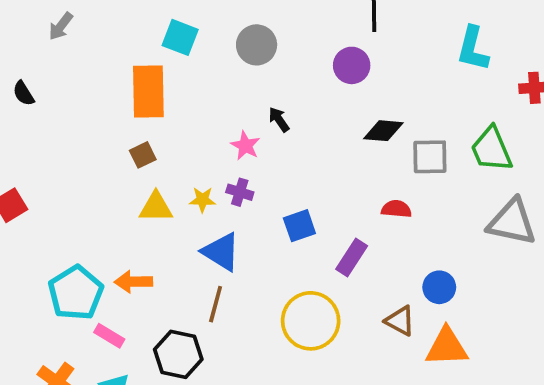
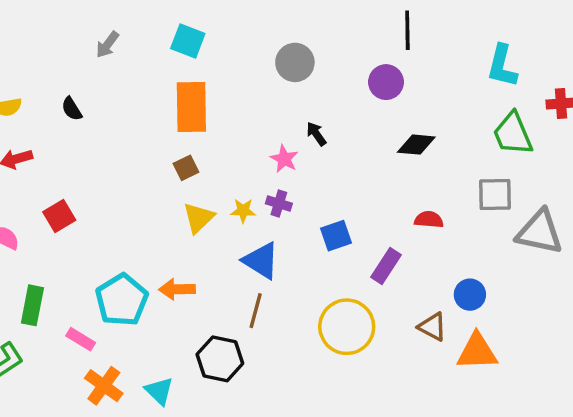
cyan square: (180, 37) -> (188, 41), moved
green trapezoid: (491, 149) -> (513, 134), moved
gray square: (430, 157) -> (495, 195), moved
yellow triangle: (156, 207) -> (198, 218), turned -44
pink rectangle: (109, 336) -> (81, 339), moved

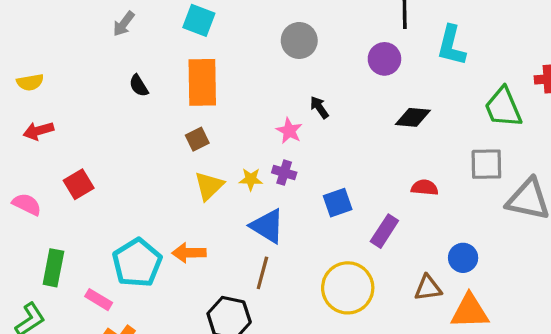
cyan L-shape: (502, 66) -> (451, 46), moved
black semicircle: (72, 109) -> (139, 86), moved
brown triangle: (432, 327) -> (428, 288), turned -36

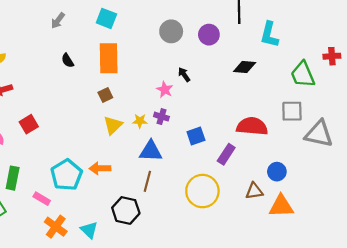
purple circle: (384, 59) -> (209, 35), moved
black diamond: (413, 117) -> (245, 67), moved
red semicircle: (425, 188) -> (252, 126), size x1.8
blue triangle: (267, 226) -> (151, 151), turned -30

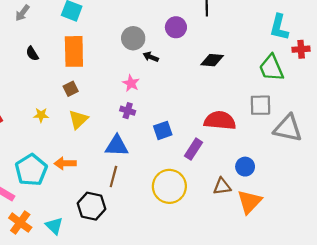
gray circle: (171, 31) -> (133, 38), moved
cyan L-shape: (269, 35) -> (279, 27), moved
black arrow: (184, 75) -> (151, 57), moved, turned -32
yellow star: (140, 121) -> (41, 115), moved
orange triangle: (281, 206) -> (249, 202), turned -44

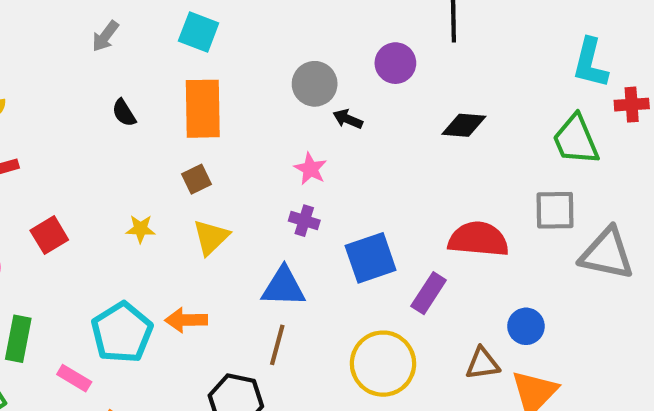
blue square: (163, 130) -> (371, 258), size x1.4

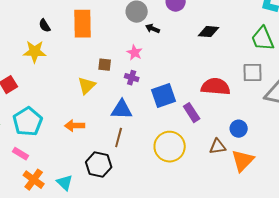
brown square: (196, 179) -> (105, 65), moved, turned 32
yellow star: (141, 229) -> (35, 52), moved, size x1.6
purple rectangle: (429, 293) -> (192, 113), turned -66
cyan pentagon: (122, 332) -> (28, 122), moved

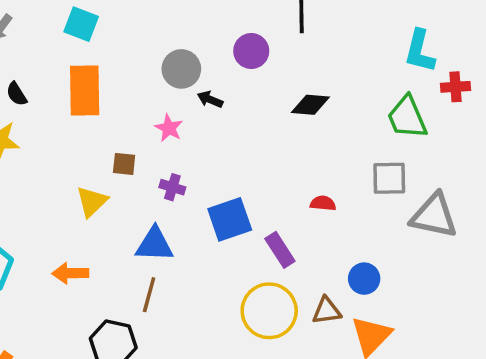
pink star: (135, 53) -> (169, 128), moved
red semicircle: (216, 87) -> (323, 203), size x0.5
yellow circle: (170, 147) -> (269, 311), moved

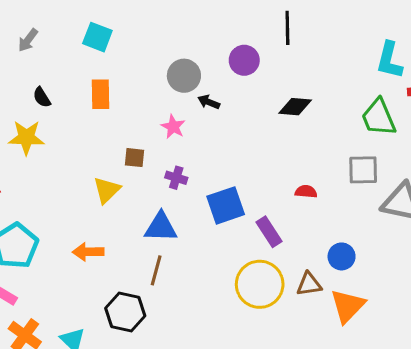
orange rectangle: (85, 90) -> (101, 94), size x0.7

